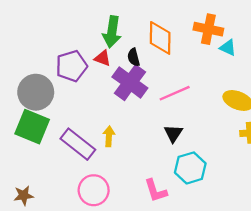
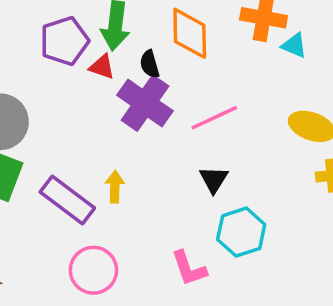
purple pentagon: (72, 66) -> (64, 41), moved

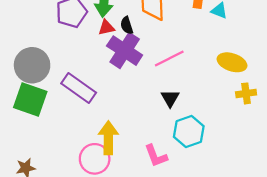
red triangle: (102, 67) -> (106, 28), moved, turned -30
yellow arrow: (115, 187) -> (108, 138), moved, size x1.6
purple rectangle: (67, 200) -> (79, 88), moved

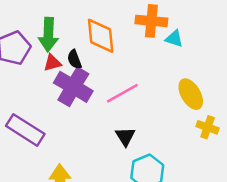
yellow ellipse: (232, 62) -> (191, 94), turned 44
yellow cross: (246, 93) -> (208, 127), turned 30

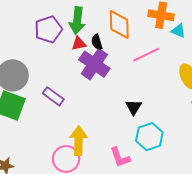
pink line: (122, 93) -> (146, 55), moved
purple rectangle: (25, 130) -> (53, 96), size x0.7

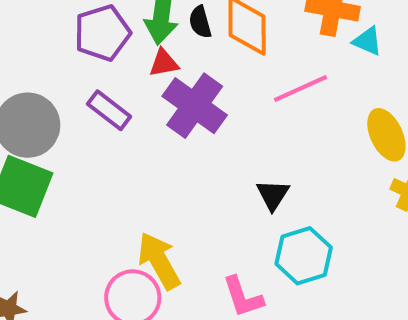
black semicircle: (97, 42) -> (200, 22), moved
purple rectangle: (53, 96) -> (109, 110), moved
yellow arrow: (79, 141) -> (159, 261), turned -32

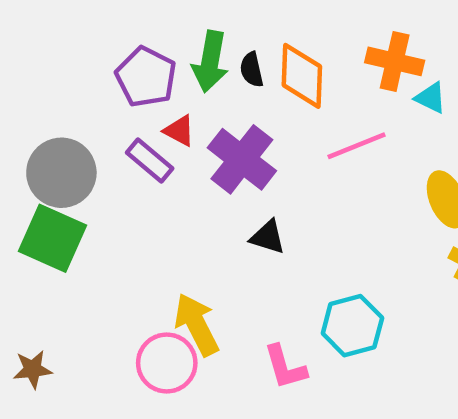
purple pentagon: (102, 33) -> (146, 77), turned -30
red triangle: (164, 63) -> (179, 131), moved, turned 36
black triangle: (273, 195) -> (268, 237), moved, turned -48

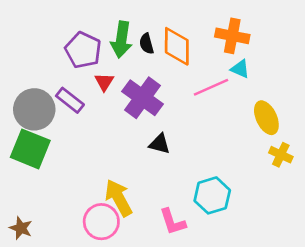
cyan triangle: (431, 98) -> (240, 69), moved
red triangle: (179, 131) -> (104, 82), turned 36
purple rectangle: (150, 160) -> (70, 100), moved
brown star: (33, 369) -> (21, 228), turned 30

